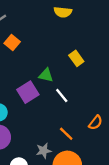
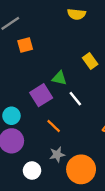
orange square: (12, 43) -> (25, 45), turned 35
orange line: (66, 134) -> (54, 126), moved

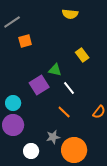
orange line: (54, 126) -> (64, 112), moved

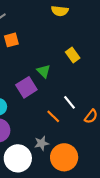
green triangle: (55, 70) -> (44, 71), turned 32
white line: (69, 88) -> (69, 102), moved
white circle: (31, 151) -> (18, 158), size x1.6

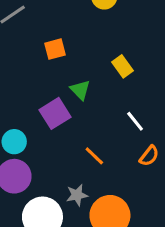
orange square: (11, 40) -> (55, 49), moved
white line: (69, 102) -> (135, 121), moved

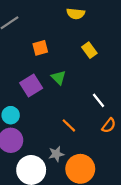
yellow rectangle: (123, 66) -> (89, 50), moved
purple square: (55, 113) -> (31, 86), moved

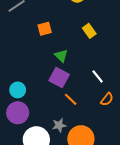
purple square: (31, 86) -> (59, 78), moved, turned -30

